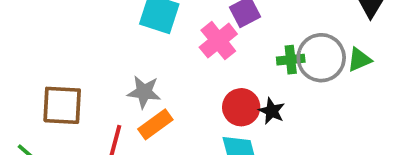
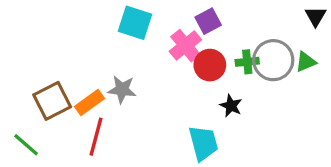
brown square: (62, 105) -> (52, 101), turned -30
red circle: (241, 107) -> (210, 65), moved
orange rectangle: (155, 124) -> (89, 102), moved

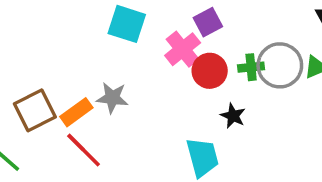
red line: (96, 137) -> (84, 150), turned -60

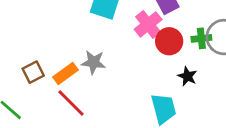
brown square: (35, 110) -> (33, 72), size x0.7

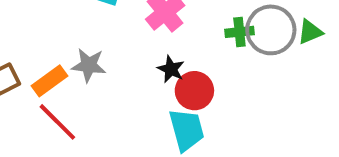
red circle: (169, 41) -> (194, 91), moved
black star: (187, 76) -> (171, 69), moved

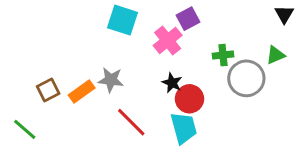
gray circle: (271, 30) -> (246, 78), moved
red line: (57, 122) -> (131, 122), moved

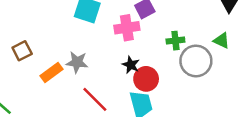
pink cross: (168, 40) -> (127, 28), turned 30
green triangle: (275, 55) -> (221, 41), turned 48
brown square: (48, 90) -> (22, 51), moved

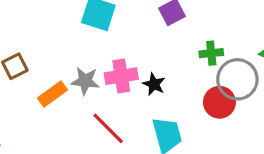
pink cross: (127, 28) -> (121, 76), moved
red circle: (146, 79) -> (219, 102), moved

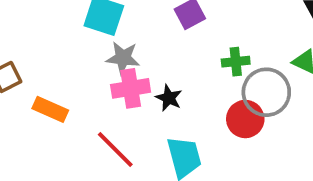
gray star: (85, 81) -> (123, 58), moved
orange rectangle: (53, 94) -> (50, 109), turned 60

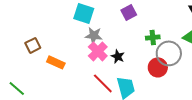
pink cross: (131, 88) -> (98, 51), turned -36
red line: (115, 150) -> (103, 83), moved

